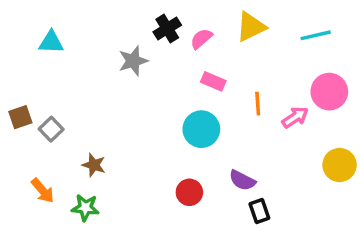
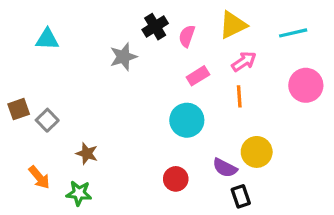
pink semicircle: (201, 39) -> (187, 36), turned -30
pink rectangle: (213, 81) -> (198, 76), turned -55
pink arrow: (295, 117) -> (244, 61), moved
yellow circle: (340, 165) -> (257, 152), moved

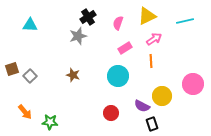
black cross: (155, 27) -> (88, 17), moved
pink circle: (306, 85) -> (193, 84), moved
brown star: (87, 154) -> (73, 75), moved

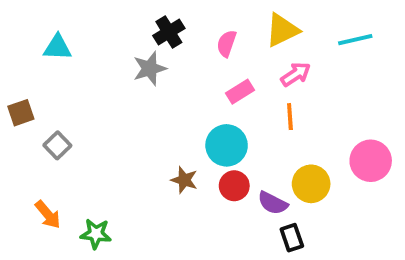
brown square: (12, 69) -> (21, 113), moved
brown star: (73, 75) -> (184, 180), moved
red circle: (111, 113) -> (234, 186), moved

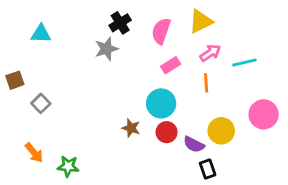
cyan line: (355, 40) -> (244, 62), moved
pink semicircle: (227, 44) -> (161, 31), size x1.4

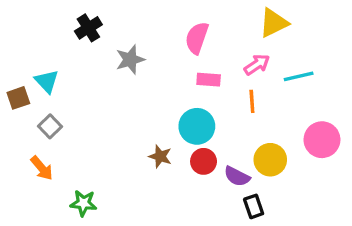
yellow triangle: (201, 21) -> (274, 23), moved
black cross: (120, 23) -> (88, 28), moved
cyan triangle: (41, 34) -> (47, 81), moved, turned 45
pink rectangle: (171, 65) -> (209, 80), turned 36
orange arrow: (34, 153) -> (42, 168), moved

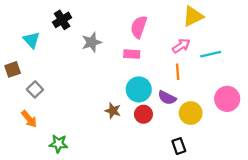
pink rectangle: (209, 80) -> (132, 54), moved
cyan triangle: (47, 81) -> (31, 40), moved
purple semicircle: (237, 176) -> (167, 98), moved

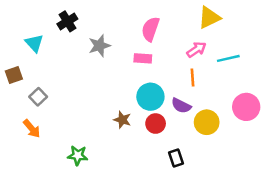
green star: (59, 144) -> (78, 155), moved
black rectangle: (179, 146) -> (176, 158), moved

